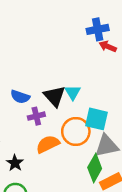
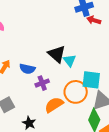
black triangle: (54, 96) -> (57, 54), moved

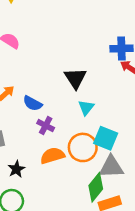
black triangle: (57, 54) -> (75, 78), moved
purple cross: (42, 83) -> (46, 126), turned 32

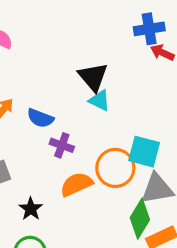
cyan triangle: (86, 108) -> (99, 100), moved, turned -35

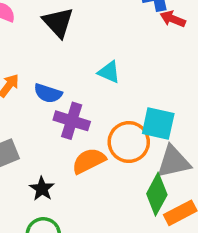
black triangle: (93, 77) -> (58, 22), moved
purple cross: (62, 145) -> (72, 121), size x1.4

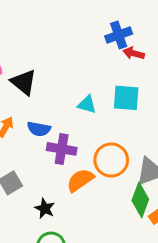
black triangle: (58, 22) -> (24, 82), moved
cyan square: (158, 123) -> (126, 98), moved

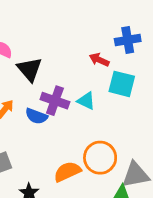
red arrow: (134, 53) -> (99, 60), moved
cyan square: (126, 98) -> (122, 84), moved
purple cross: (62, 149) -> (55, 101), moved

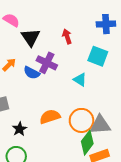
red arrow: (99, 60) -> (67, 36), moved, turned 40
cyan triangle: (86, 101) -> (80, 80), moved
orange circle: (100, 158) -> (81, 120), moved

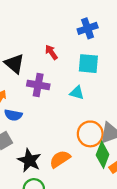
blue semicircle: (32, 73) -> (13, 115), moved
orange semicircle: (50, 117) -> (60, 159), moved
black star: (20, 129) -> (29, 160), size x1.5

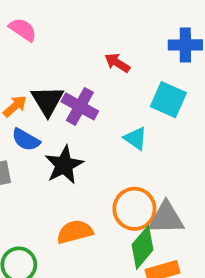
red arrow: (51, 52) -> (117, 63), turned -42
black triangle: (14, 64) -> (47, 101), moved
black star: (29, 160) -> (64, 165), moved

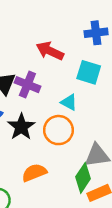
red arrow: (117, 63) -> (50, 51), size x1.5
orange circle: (134, 209) -> (58, 130), moved

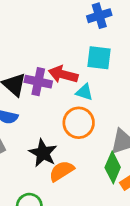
red arrow: (50, 51) -> (63, 74), moved
black star: (21, 127) -> (43, 153), moved

